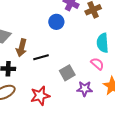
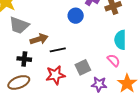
brown arrow: (22, 48) -> (39, 39), turned -126
red star: (40, 96) -> (55, 75), moved

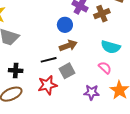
brown arrow: (39, 39) -> (68, 46), moved
cyan semicircle: (120, 40) -> (111, 47), turned -72
gray square: (83, 67) -> (67, 71), moved

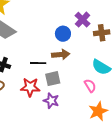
purple star: (92, 92) -> (51, 101), moved

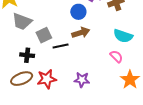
gray square: (53, 79) -> (44, 35), moved
red star: (30, 87) -> (47, 79), moved

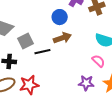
purple star: (82, 80) -> (86, 83), moved

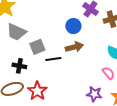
red star: (29, 85) -> (37, 91), turned -30

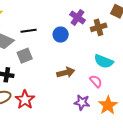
brown arrow: (74, 47) -> (66, 72), moved
black line: (53, 59) -> (29, 31), moved

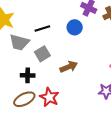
brown arrow: (66, 72) -> (69, 67), moved

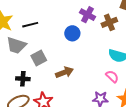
black line: (42, 28) -> (30, 25), moved

